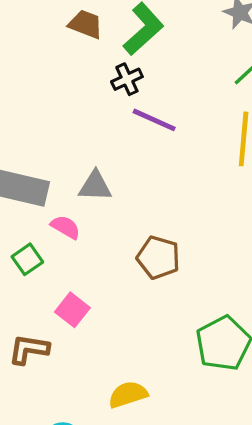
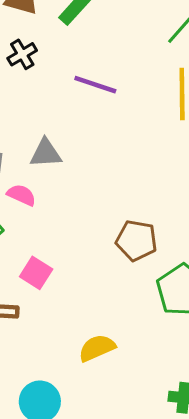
black cross: (127, 79) -> (22, 54), moved
brown pentagon: (158, 257) -> (136, 240), moved

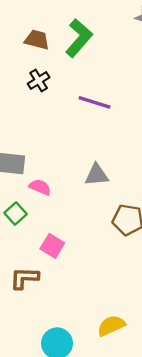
gray triangle: (46, 153) -> (97, 175), moved
yellow semicircle: (97, 348) -> (111, 326), moved

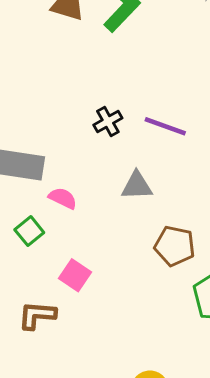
black cross: (39, 80) -> (108, 121), moved
purple line: (94, 102) -> (165, 126), moved

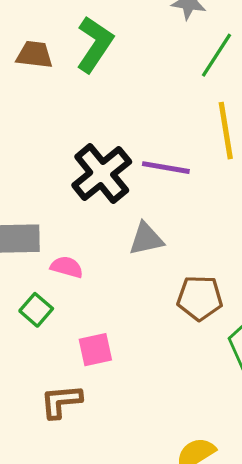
black cross: (108, 121) -> (102, 173), size x1.8
pink square: (75, 275) -> (95, 350), turned -36

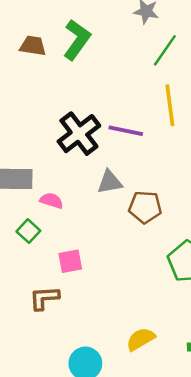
brown pentagon: (200, 298) -> (145, 207), moved

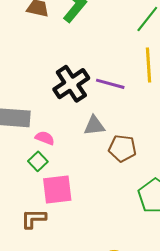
green square: (28, 231) -> (38, 161), moved
pink square: (70, 261) -> (57, 189), size x1.5

